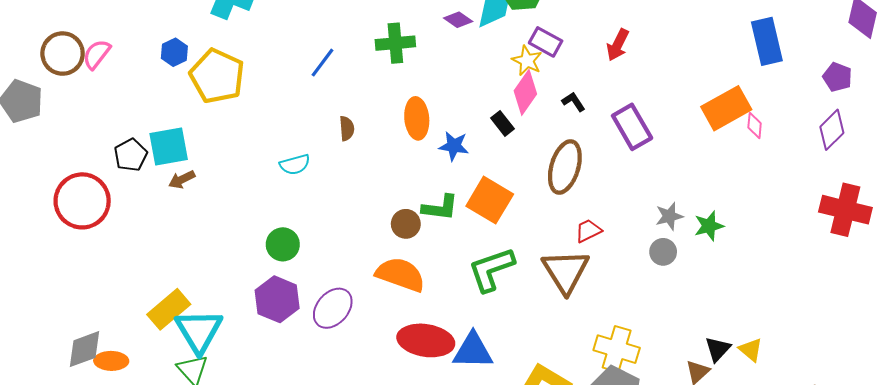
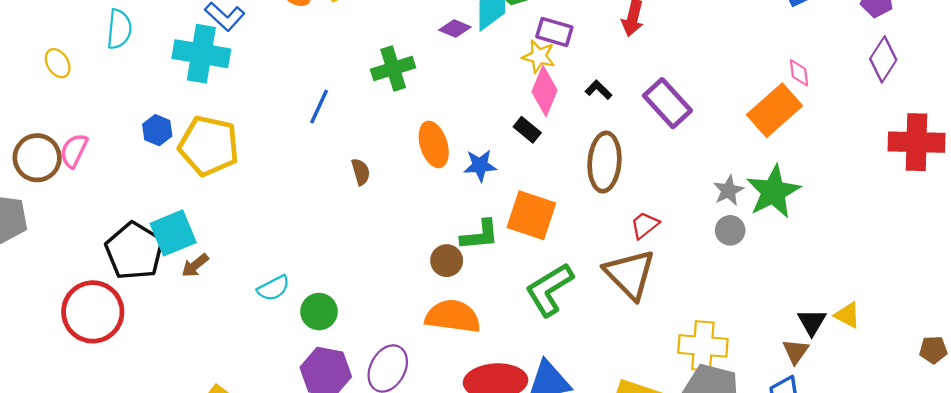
orange rectangle: (726, 108) -> (774, 110), moved
black pentagon: (131, 155) -> (134, 251), size x1.6
cyan semicircle: (295, 165) -> (273, 288), moved
green star: (709, 226) -> (773, 192), size x1.6

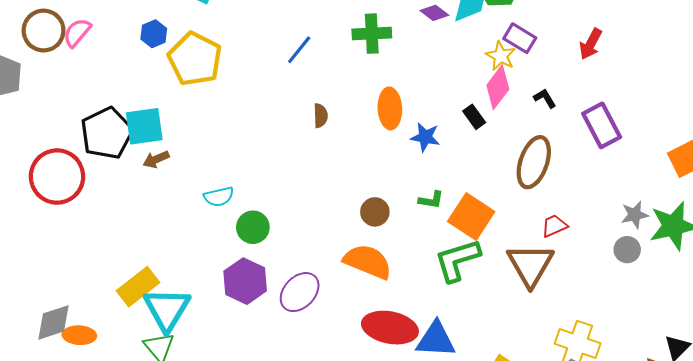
orange square: (531, 215) -> (471, 217), moved
green L-shape: (480, 235) -> (431, 200), moved, size x0.7

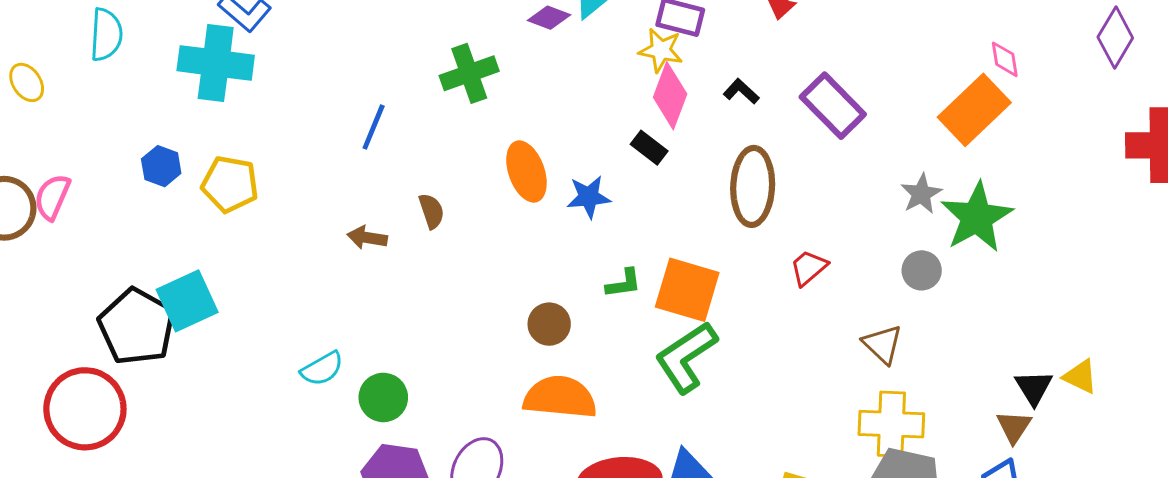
yellow pentagon: (195, 59) -> (230, 184), size x0.7
brown arrow: (156, 159) -> (367, 238), moved, turned 50
gray star: (635, 215) -> (921, 194), moved
brown triangle: (530, 265) -> (883, 344), moved, size x0.6

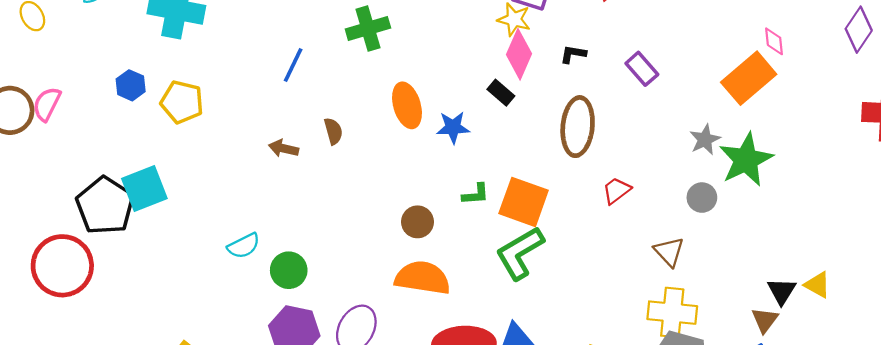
black L-shape: (741, 91) -> (573, 54), turned -36
purple rectangle: (833, 106) -> (642, 69), size x0.7

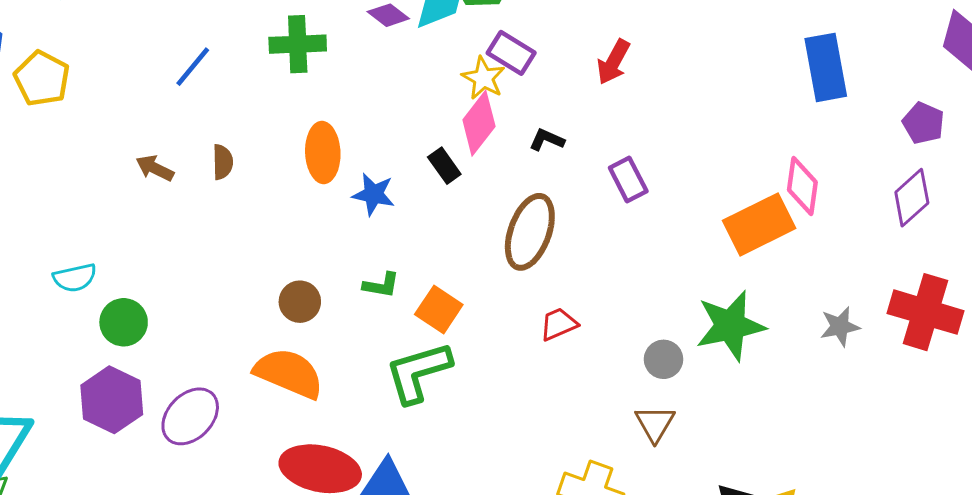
pink diamond: (774, 41) -> (802, 186), size x1.5
gray star: (705, 140) -> (840, 327), moved
orange square: (524, 202) -> (439, 310), size x0.7
brown triangle: (669, 252) -> (655, 424), moved

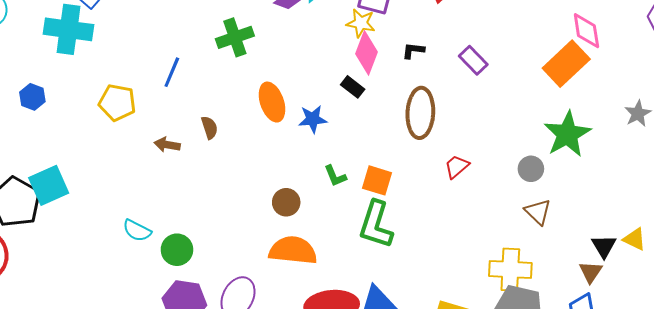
yellow pentagon: (42, 79) -> (117, 103), moved
cyan semicircle: (75, 278) -> (137, 231), turned 56
green L-shape: (381, 285) -> (335, 176), turned 75
green L-shape: (418, 372) -> (376, 225), turned -39

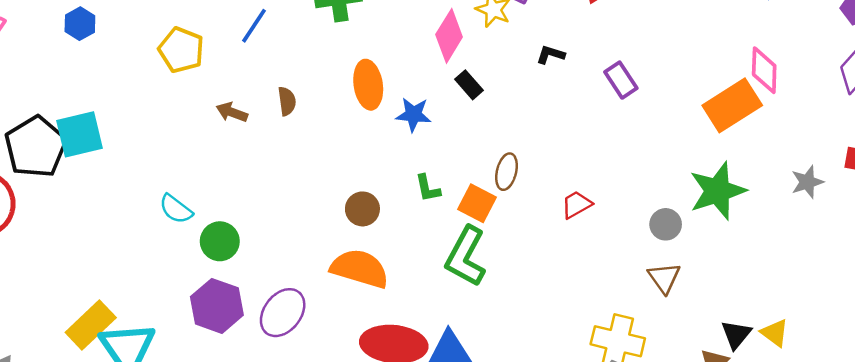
pink diamond: (367, 53) -> (449, 36), moved
brown ellipse: (420, 113) -> (506, 172), moved, size x0.6

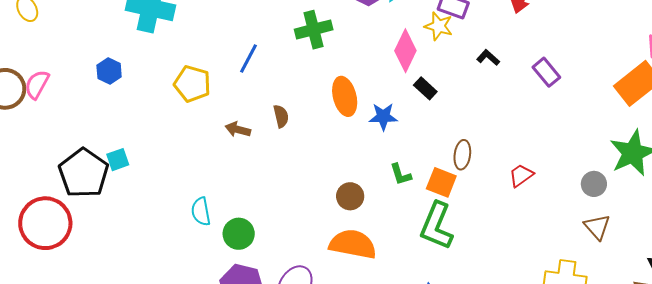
black L-shape: (551, 55) -> (488, 58), turned 30
cyan square: (79, 134) -> (118, 160), size x0.6
cyan semicircle: (176, 209) -> (201, 211), turned 48

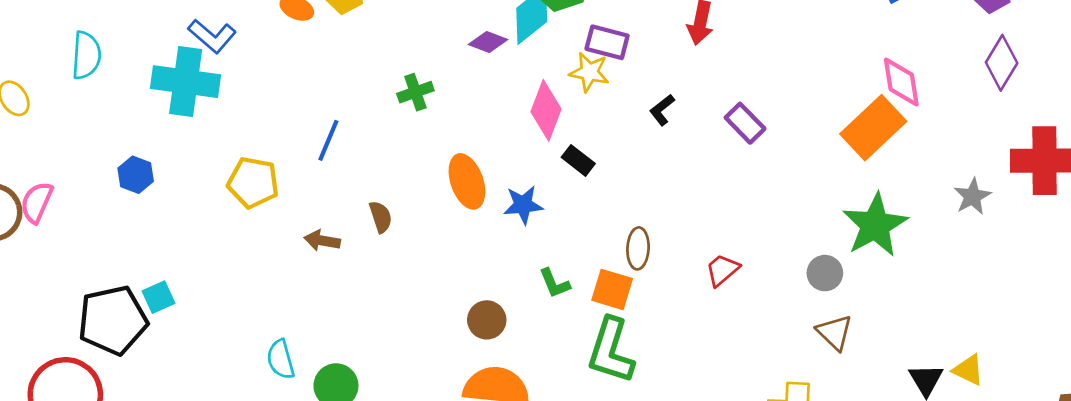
green cross: (314, 30) -> (415, 92), size x0.7
black L-shape: (488, 58) -> (662, 110), turned -75
black pentagon: (84, 173) -> (113, 320), turned 30

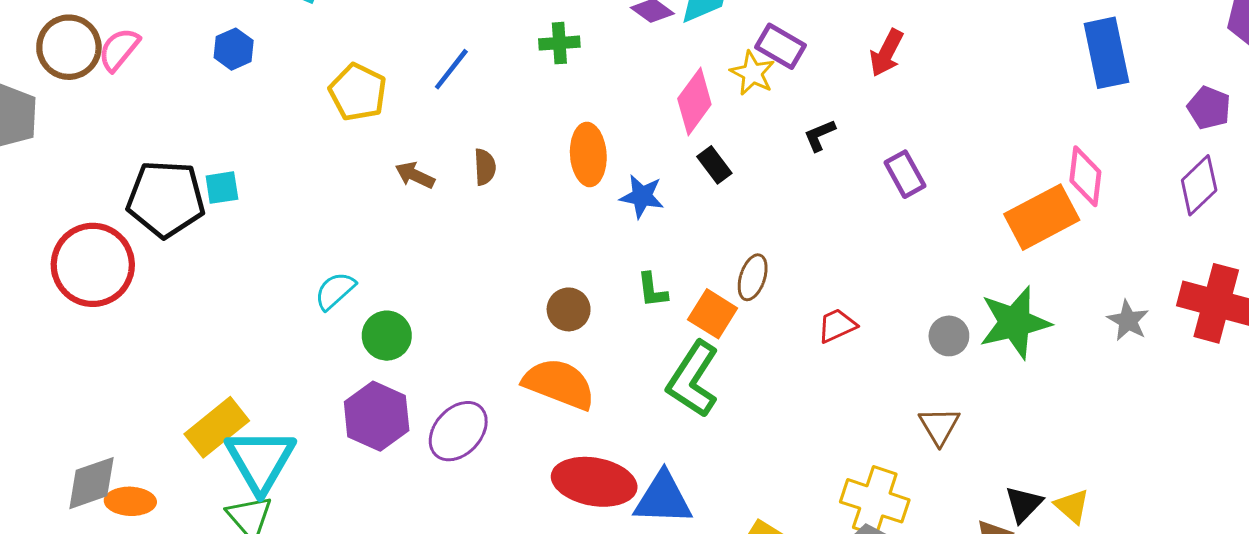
gray star: (972, 196) -> (1128, 321), turned -30
gray circle: (825, 273) -> (949, 336), moved
cyan semicircle: (281, 359) -> (335, 291), turned 48

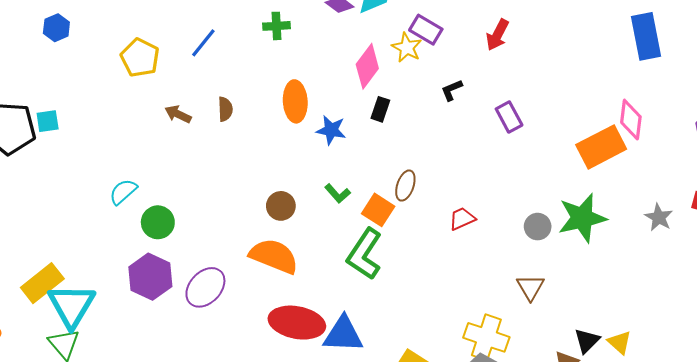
black rectangle: (714, 165) -> (380, 109), turned 55
green L-shape: (652, 290) -> (338, 193), turned -35

